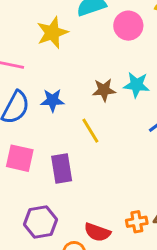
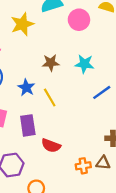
brown star: (104, 90) -> (51, 63), moved
blue star: (52, 100) -> (26, 88), moved, turned 30
red semicircle: (97, 232) -> (51, 146), moved

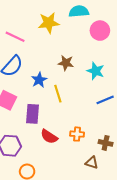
orange cross: (83, 166) -> (77, 134), moved

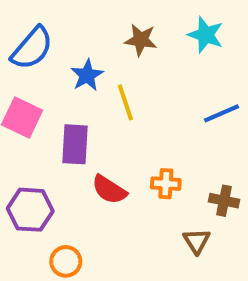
cyan star: (96, 71) -> (206, 35), moved
brown triangle: (92, 163) -> (197, 241), turned 40

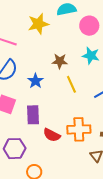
yellow line: (125, 102) -> (71, 84), moved
orange cross: (166, 184) -> (79, 129), size x1.6

